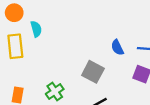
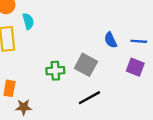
green cross: (55, 91) -> (55, 71), moved, turned 30

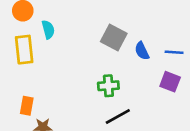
gray square: (86, 65) -> (114, 38), moved
green cross: (55, 71) -> (108, 86), moved

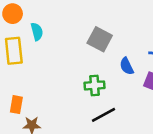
blue semicircle: (142, 51) -> (127, 66), moved

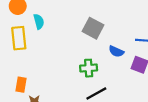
blue semicircle: (127, 66) -> (116, 51), turned -40

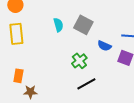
cyan semicircle: (39, 22) -> (58, 25), moved
green cross: (89, 68) -> (79, 61), turned -35

